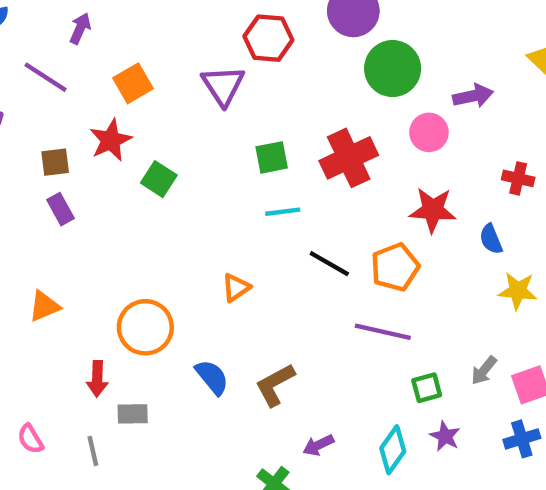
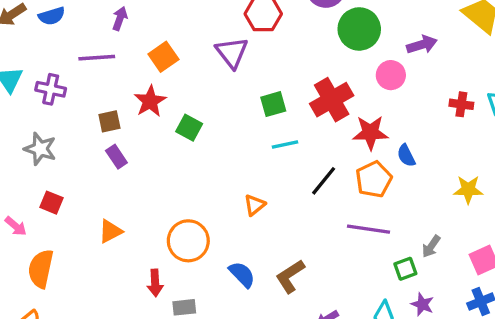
purple line: (46, 77) -> (97, 58), turned -32
red star: (433, 210) -> (370, 133), moved
blue semicircle: (491, 239) -> (406, 156), moved
black line: (329, 264) -> (324, 181), turned -76
gray arrow: (484, 370) -> (431, 246), moved

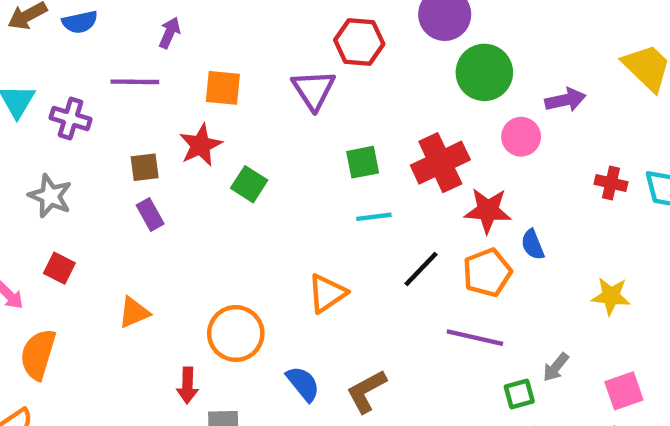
orange square: (163, 57) -> (223, 88), turned 36
orange triangle: (255, 205) -> (327, 293), size x1.4

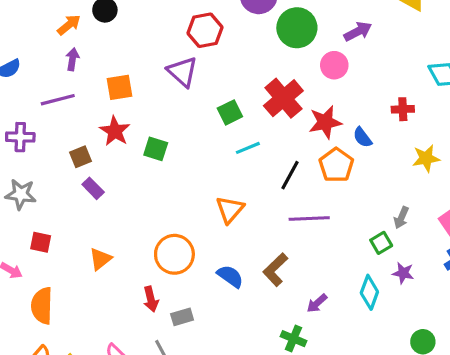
red cross: (611, 183) -> (403, 109), moved
purple line: (475, 338) -> (309, 218), moved

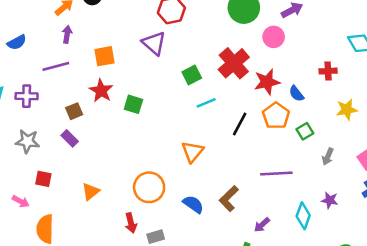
purple rectangle: (93, 188) -> (70, 138), moved
purple line: (309, 218) -> (276, 173), moved
green square: (381, 243) -> (305, 131), moved

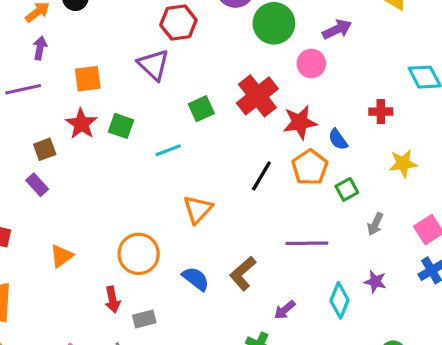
cyan line: (206, 103) -> (168, 150), moved
green square: (133, 104) -> (121, 126), moved

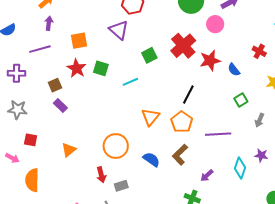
red cross: (381, 112) -> (259, 51), turned 32
orange pentagon: (310, 167) -> (182, 122), moved
purple rectangle: (37, 185) -> (60, 106), moved

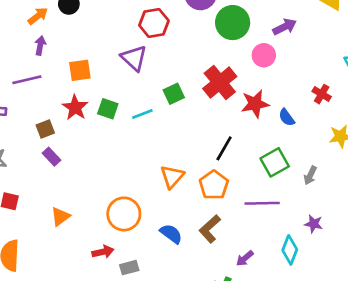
cyan line: (130, 82) -> (142, 114), moved
green square: (241, 100) -> (275, 162), moved, size x1.5
gray arrow: (259, 120) -> (310, 175), moved
purple star: (261, 155) -> (314, 224), moved
red arrow: (101, 175) -> (103, 252), turned -91

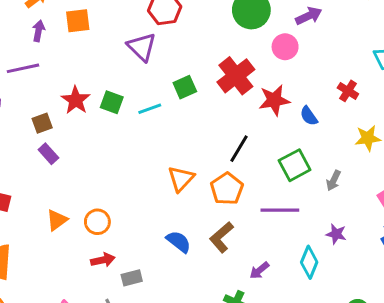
orange square: (80, 70) -> (78, 21), moved
orange circle: (124, 214) -> (97, 222), moved, size x0.7

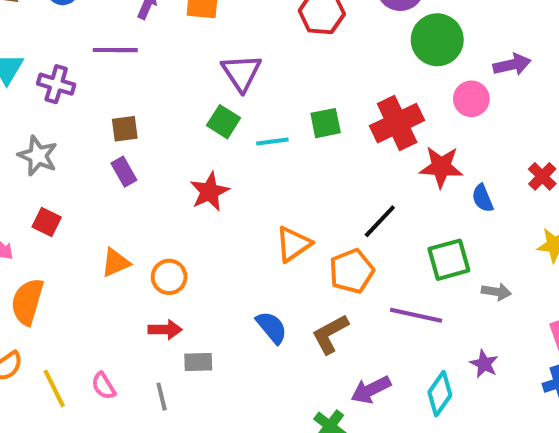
purple triangle: (142, 47) -> (241, 73), moved
red star: (76, 100) -> (209, 192), moved
gray arrow: (333, 181) -> (496, 292), turned -120
purple arrow: (259, 270) -> (371, 390), size x1.4

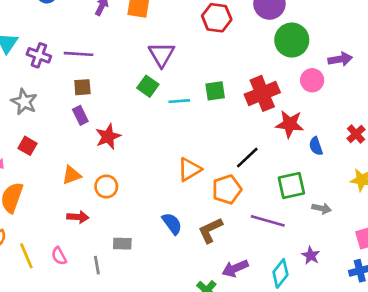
purple line: (115, 50) -> (79, 54), moved
red star: (209, 192) -> (108, 136), moved
red arrow: (165, 330) -> (78, 217), moved

